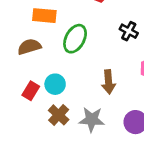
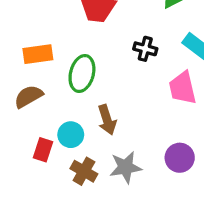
brown arrow: (108, 82) -> (107, 120), moved

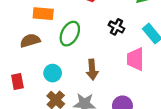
brown arrow: (107, 120) -> (92, 70), moved
red rectangle: (43, 150) -> (17, 82), moved, turned -42

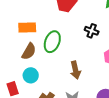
brown semicircle: (30, 41) -> (29, 51), moved, turned 144
cyan circle: (53, 73) -> (31, 75), moved

